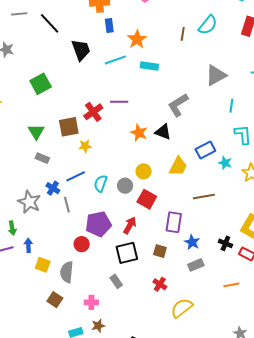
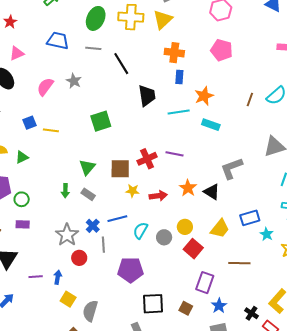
red square: (147, 199) -> (193, 249), moved
red arrow: (130, 225) -> (158, 196), moved, turned 42
green arrow: (12, 228) -> (65, 191), moved
red circle: (82, 244) -> (79, 258), moved

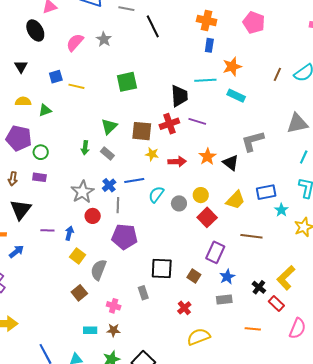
black trapezoid: (147, 96) -> (179, 96), moved
purple pentagon: (130, 270) -> (125, 237), moved

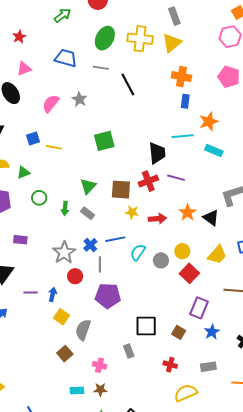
green circle: (41, 152) -> (39, 198), moved
gray rectangle: (224, 300) -> (208, 367), moved
red cross: (184, 308) -> (170, 365), turned -32

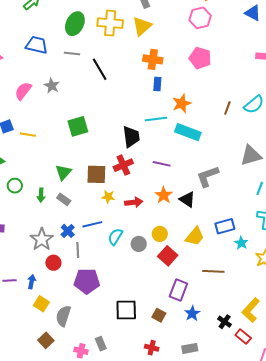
cyan rectangle: (214, 150) -> (188, 132), size x1.4
purple line: (176, 178) -> (162, 164), moved
gray rectangle: (129, 351) -> (101, 344), moved

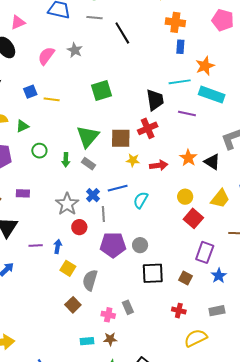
purple line: (162, 164) -> (187, 114), moved
green triangle: (63, 172) -> (88, 136), size x1.4
gray circle: (139, 244) -> (140, 245), moved

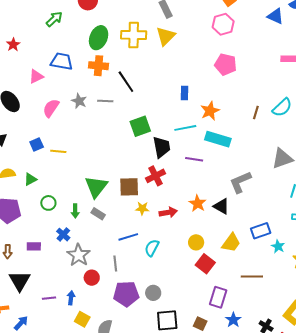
gray line: (95, 18) -> (105, 101), moved
pink triangle: (18, 22) -> (36, 76), moved
orange cross: (175, 22) -> (99, 66), moved
green square: (102, 90) -> (140, 126), moved
blue cross: (93, 195) -> (63, 235), moved

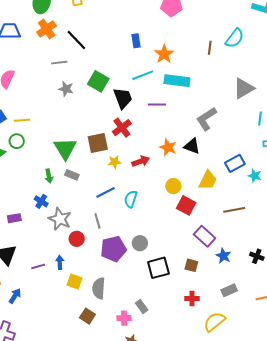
orange cross: (99, 66) -> (47, 29), turned -30
gray star: (79, 101) -> (66, 89), moved
green square: (140, 126) -> (98, 81), turned -30
green circle: (48, 203) -> (17, 141), moved
purple rectangle: (218, 297) -> (205, 236), turned -55

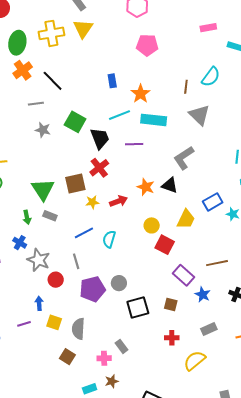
gray triangle: (244, 88) -> (199, 115), moved, turned -45
brown line: (234, 210) -> (217, 263), moved
purple line: (38, 266) -> (24, 324), moved

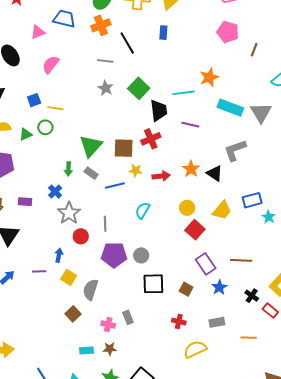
blue rectangle: (112, 81) -> (163, 33), moved
brown line: (186, 87) -> (254, 50), moved
cyan rectangle: (154, 120) -> (230, 108), moved
blue line: (84, 233) -> (115, 186), moved

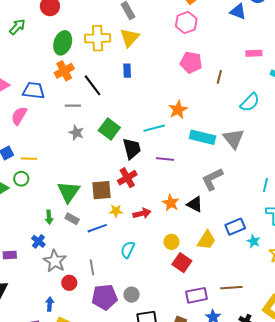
blue trapezoid: (64, 19) -> (34, 90), moved
purple rectangle: (206, 264) -> (197, 295), turned -60

